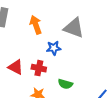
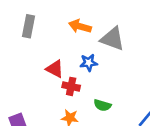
orange arrow: (36, 25) -> (80, 26), moved, turned -54
red triangle: (16, 67) -> (55, 69), moved

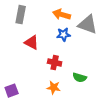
blue star: (89, 63) -> (64, 35), moved
red triangle: (55, 69) -> (32, 43), moved

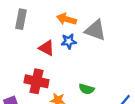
red triangle: (32, 43) -> (46, 48), moved
red cross: (55, 63) -> (36, 81), moved, size x1.5

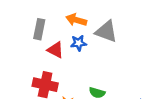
gray rectangle: (21, 19) -> (39, 29), moved

